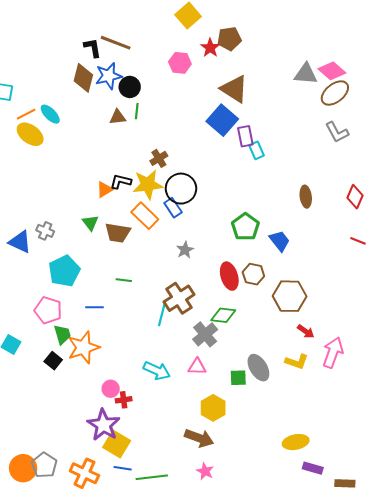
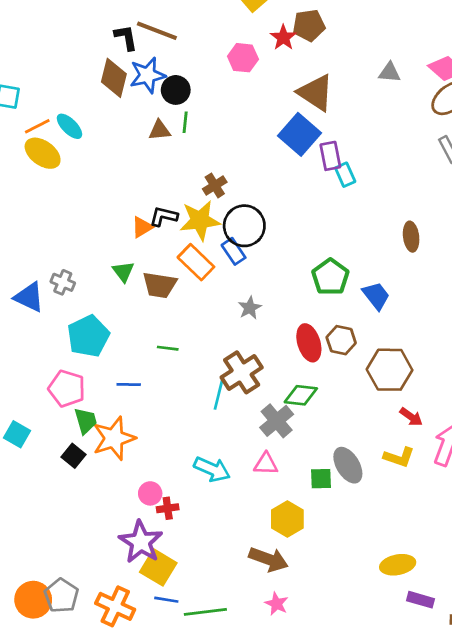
gray triangle: (306, 74) -> (390, 72), moved, size x0.7

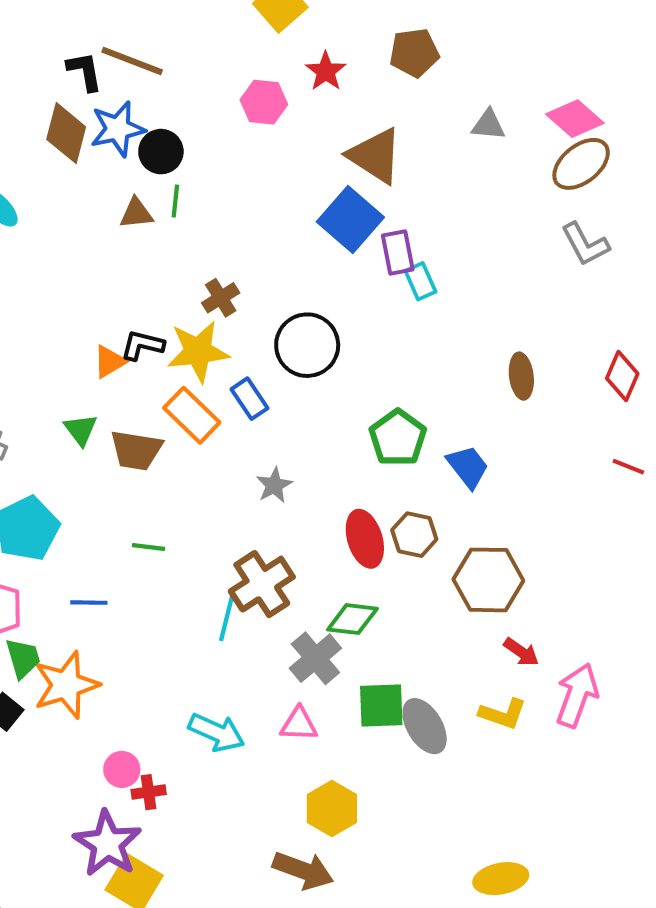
brown pentagon: (309, 25) -> (414, 53), moved
black circle: (244, 226) -> (307, 345), moved
green square: (321, 479) -> (381, 706), moved, size x1.4

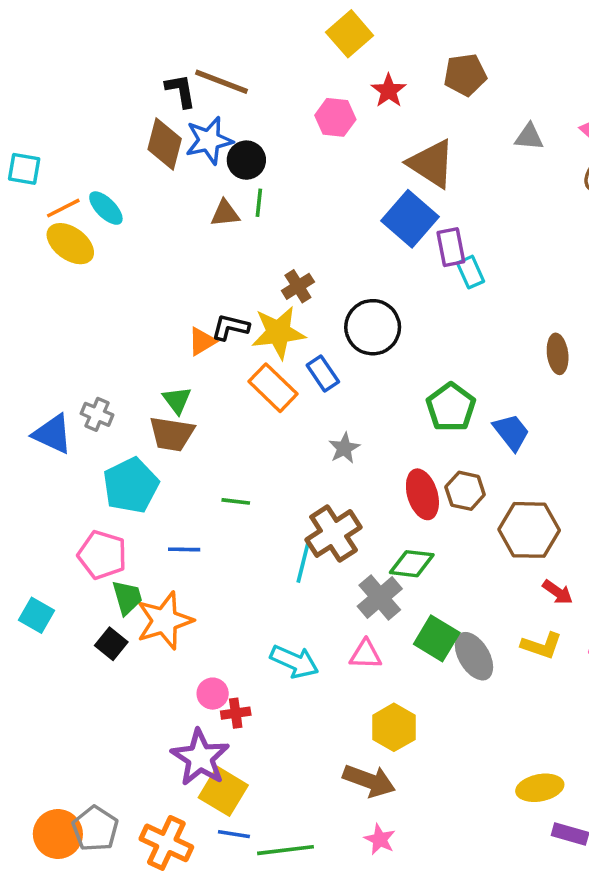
brown trapezoid: (136, 450) -> (172, 434), moved
green square: (381, 706) -> (437, 638), turned 33

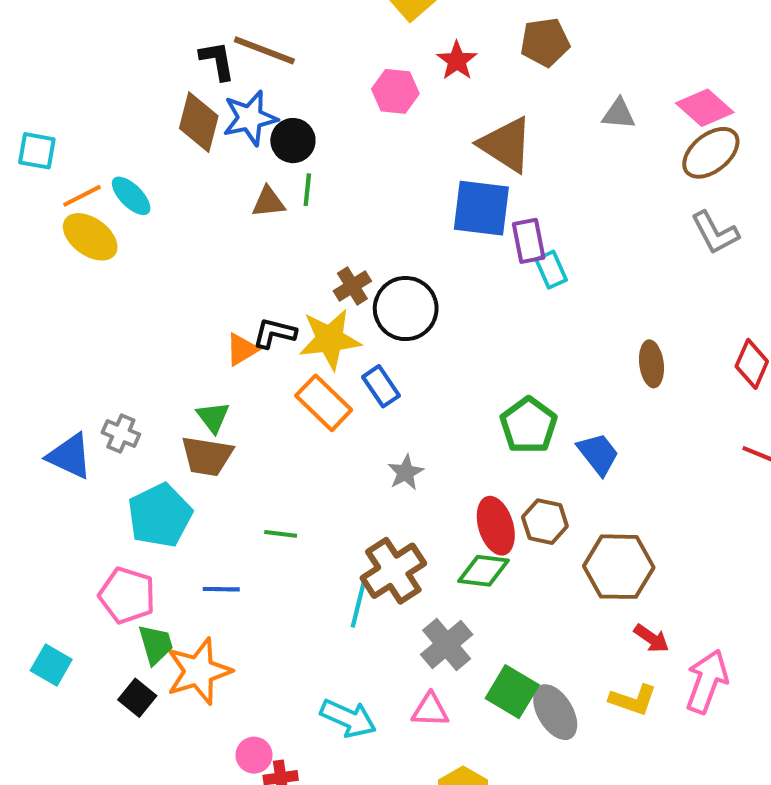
blue square: (410, 219) -> (481, 208), turned -34
black circle: (373, 327) -> (406, 309), moved
green diamond: (412, 564) -> (483, 571), moved

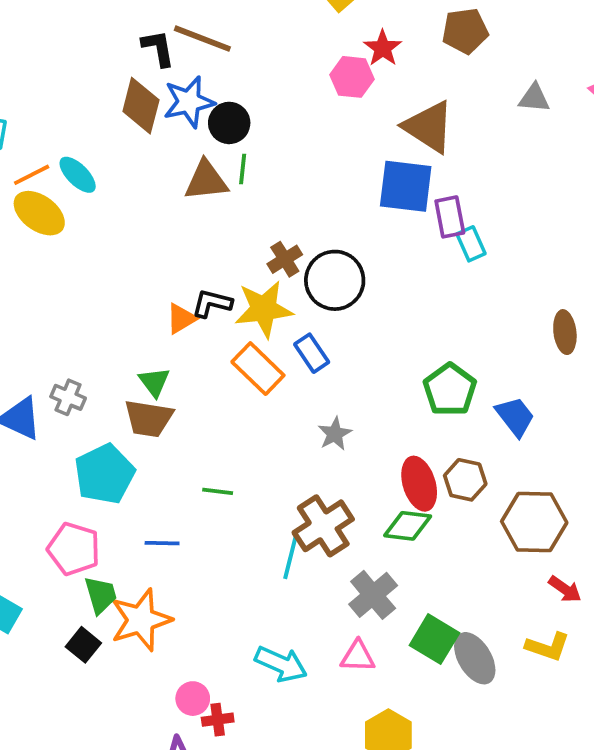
pink hexagon: (395, 91) -> (352, 77), moved
brown triangle: (268, 202) -> (206, 181), size x1.4

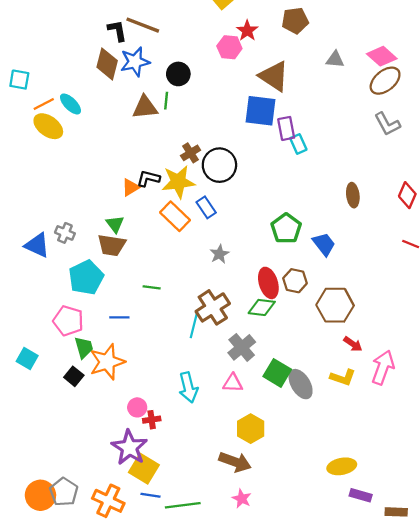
black circle: (229, 123) -> (178, 74), moved
cyan arrow: (281, 664) -> (188, 387), turned 52

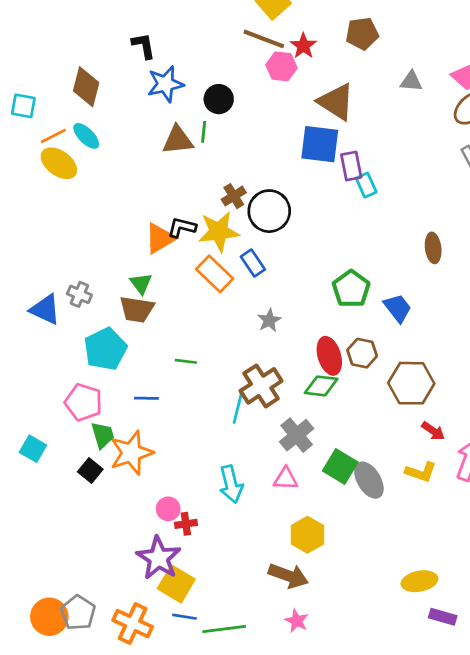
brown line: (143, 25) -> (264, 39), moved
brown diamond: (107, 64) -> (86, 87), moved
orange triangle: (131, 187) -> (160, 238), size x1.4

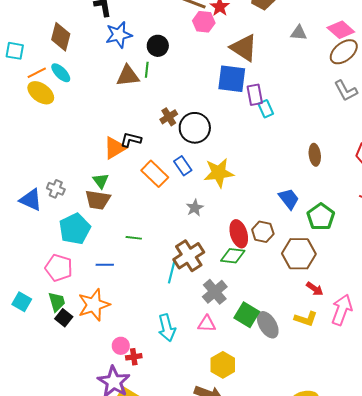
yellow star: (219, 232) -> (219, 173), moved
green pentagon: (351, 289) -> (321, 217), moved
green trapezoid: (103, 435) -> (57, 302), moved

